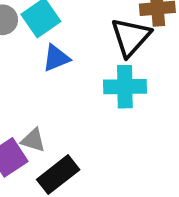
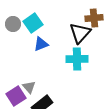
gray triangle: (33, 140) -> (29, 87), turned 32

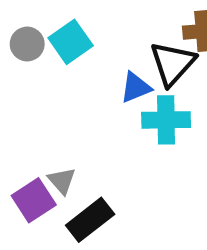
blue triangle: (41, 44) -> (136, 87), moved

